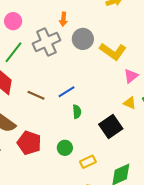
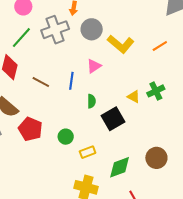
pink triangle: (131, 76) -> (94, 66), moved
blue line: (66, 92) -> (71, 81), turned -54
green semicircle: (77, 112) -> (91, 101), moved

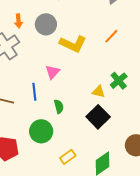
gray circle: (92, 29) -> (46, 24), moved
black square: (113, 119) -> (98, 117), moved
green circle: (66, 137) -> (41, 131), moved, size x1.5

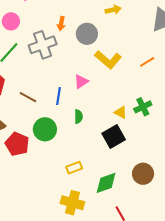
green circle: (41, 131) -> (45, 129), moved

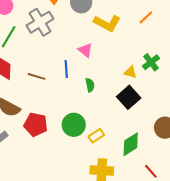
pink triangle: (81, 82) -> (85, 50), turned -35
green circle: (45, 129) -> (74, 125), moved

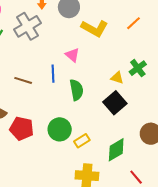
green semicircle: (90, 85) -> (76, 90), size x1.5

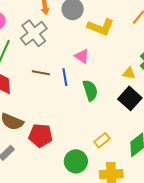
brown line: (23, 80) -> (41, 73), moved
green circle: (60, 129) -> (76, 161), moved

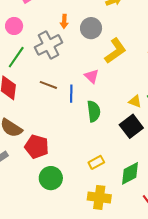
yellow L-shape: (101, 27) -> (115, 51), turned -68
green circle: (76, 161) -> (51, 178), moved

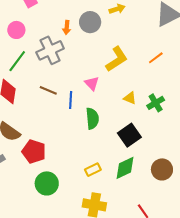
gray circle: (91, 28) -> (90, 22), moved
yellow triangle: (135, 101) -> (130, 98), moved
green diamond: (130, 173) -> (125, 168), moved

